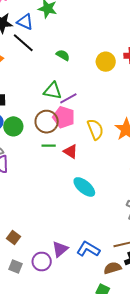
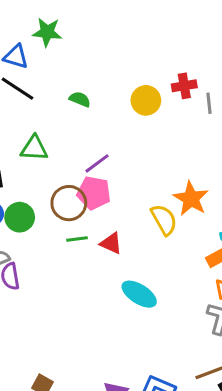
green triangle: (53, 91) -> (34, 148), moved
yellow semicircle: (95, 129) -> (164, 220), moved

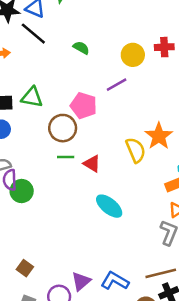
green triangle: (34, 148) -> (32, 97), moved
purple line: (97, 163) -> (117, 85), moved
pink pentagon: (94, 193) -> (84, 106), moved
green circle: (20, 217) -> (22, 191), moved

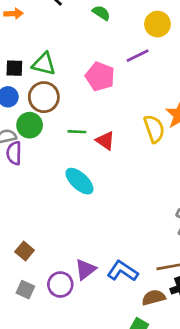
brown circle: (63, 128) -> (44, 97), moved
green circle: (22, 191) -> (30, 125), moved
cyan ellipse: (109, 206) -> (79, 181), moved

